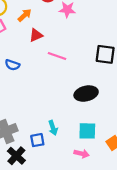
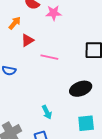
cyan arrow: (53, 128) -> (47, 112), moved

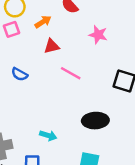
pink star: (54, 13) -> (98, 35), moved
cyan arrow: (47, 112) -> (48, 136), turned -64

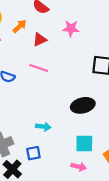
red triangle: (52, 46) -> (40, 40), moved
pink line: (71, 73) -> (39, 68), moved

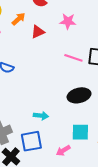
pink line: (39, 68) -> (73, 58), moved
blue square: (33, 153) -> (31, 141), size x1.5
pink arrow: (79, 167) -> (63, 151), moved, turned 136

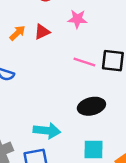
orange arrow: (19, 19) -> (17, 33), moved
cyan arrow: (41, 116) -> (47, 131), size x1.5

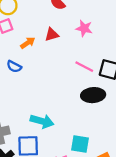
orange arrow: (17, 33) -> (28, 43), moved
black ellipse: (91, 106) -> (93, 95), moved

